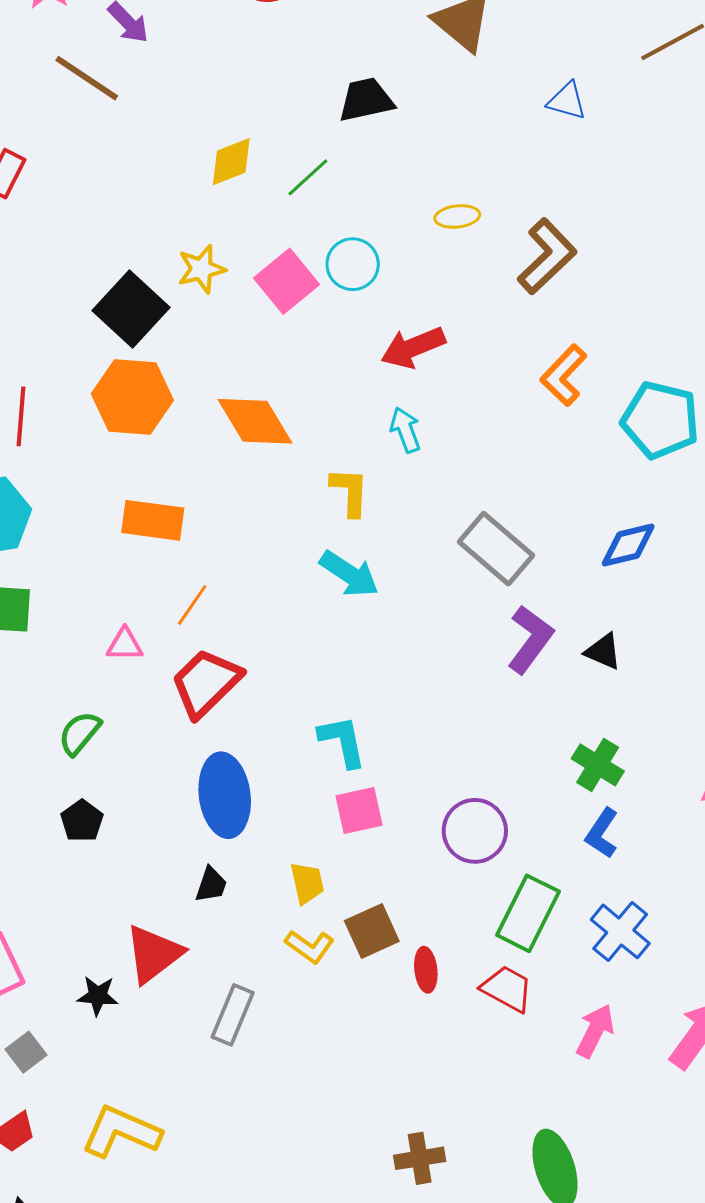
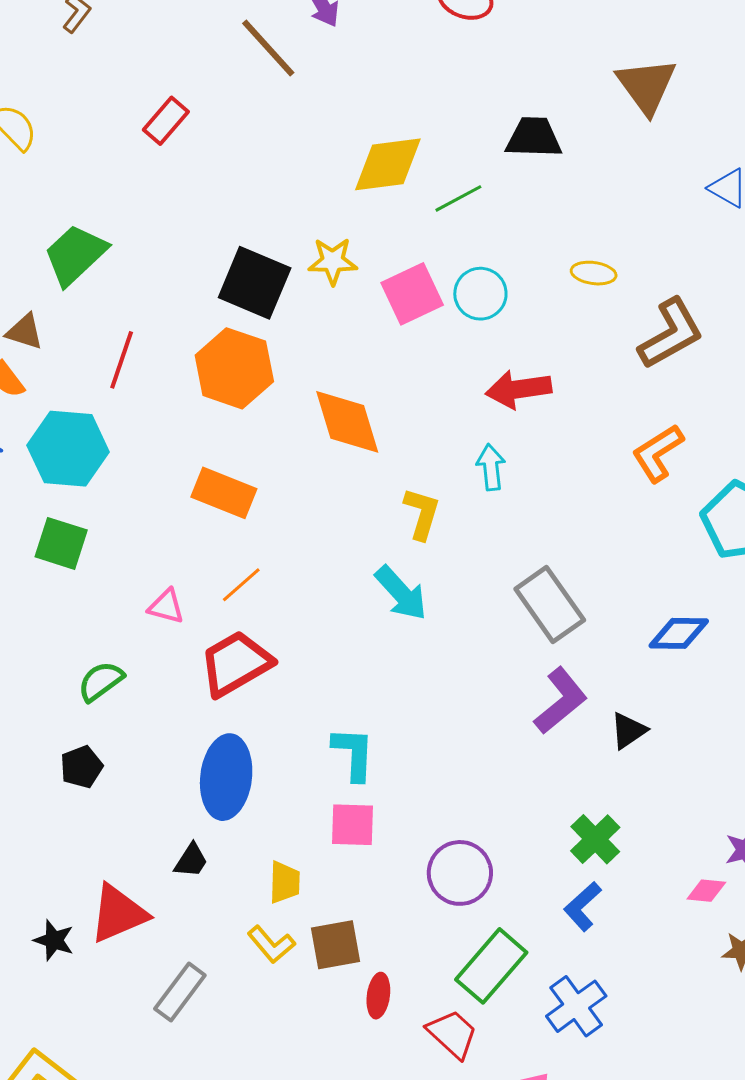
yellow diamond: (231, 162) -> (388, 164), size x1.4
black square: (131, 309) -> (255, 283), turned -34
black triangle: (603, 651) -> (628, 731), turned 48

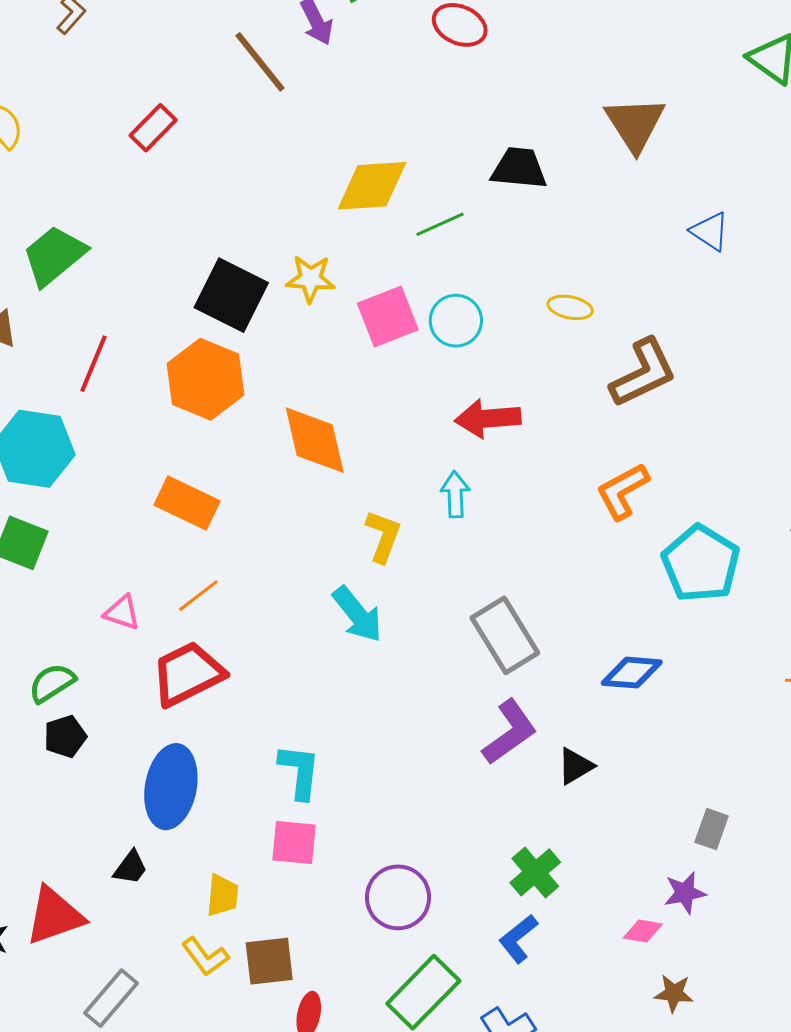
black pentagon: (81, 767) -> (65, 736), moved

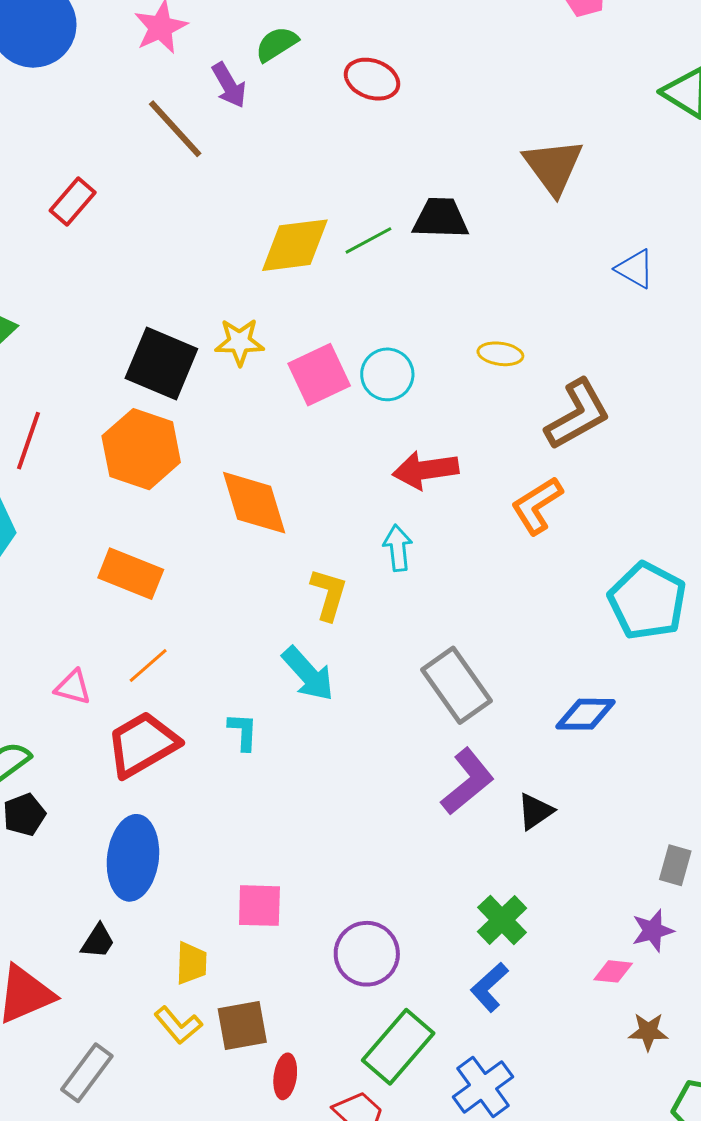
green line: (440, 224) -> (368, 240), moved
orange L-shape: (623, 491) -> (537, 505), moved
cyan L-shape: (300, 771) -> (243, 732), moved, size x0.7

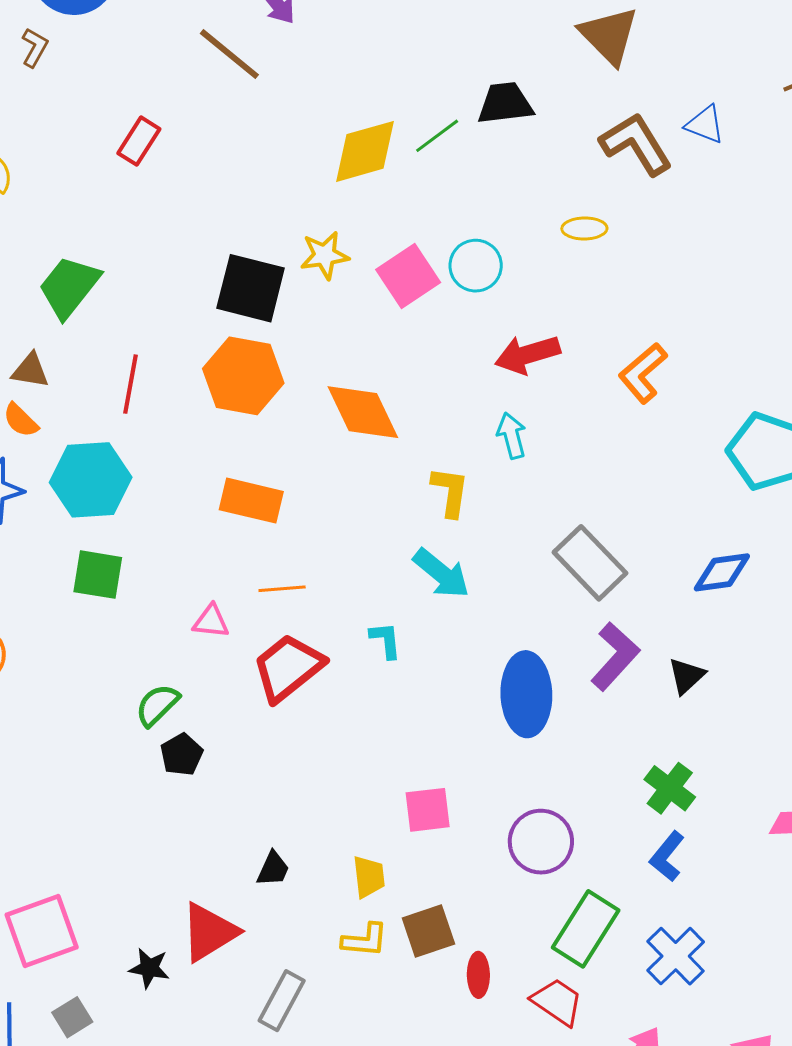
brown L-shape: (578, 414) -> (636, 144), moved, turned -84
orange line: (148, 665) -> (282, 589), turned 45
blue ellipse: (133, 858) -> (526, 694), moved
yellow L-shape: (178, 1025) -> (365, 940), turned -36

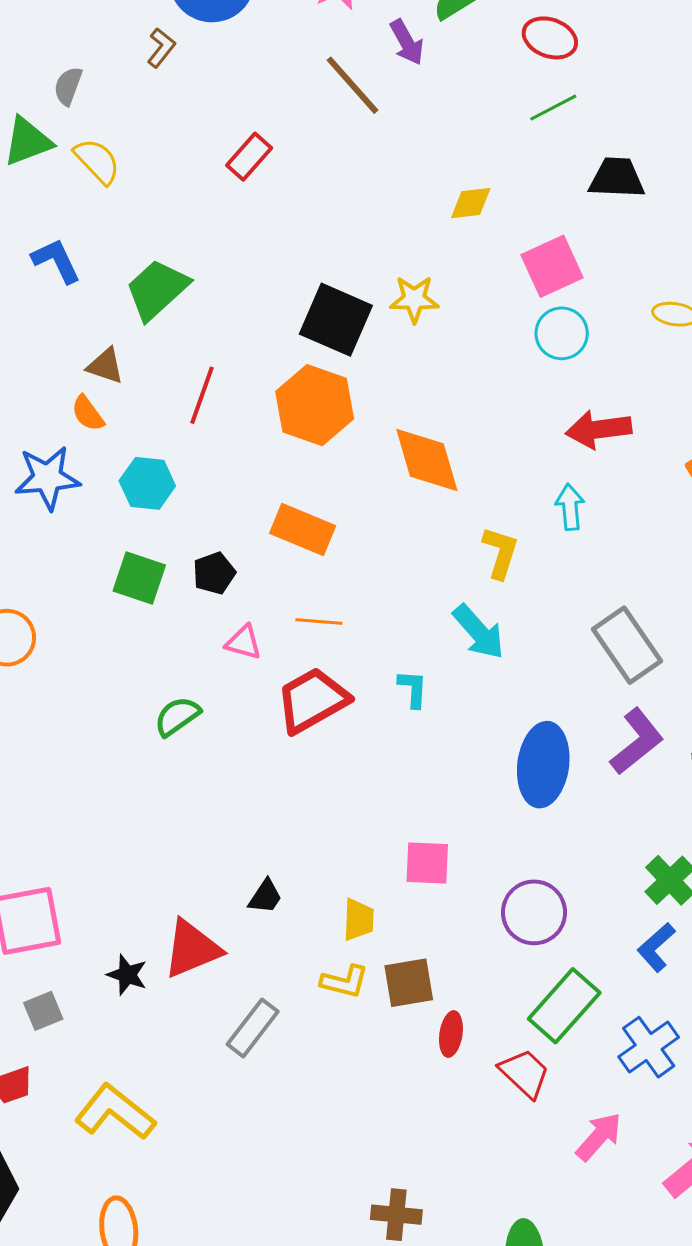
green line: (437, 136) -> (553, 108), moved
yellow diamond: (365, 151) -> (471, 203), size x0.6
pink square: (408, 276) -> (552, 266), moved
cyan hexagon: (91, 480) -> (147, 483), size x0.7
black pentagon: (182, 755) -> (214, 573), moved

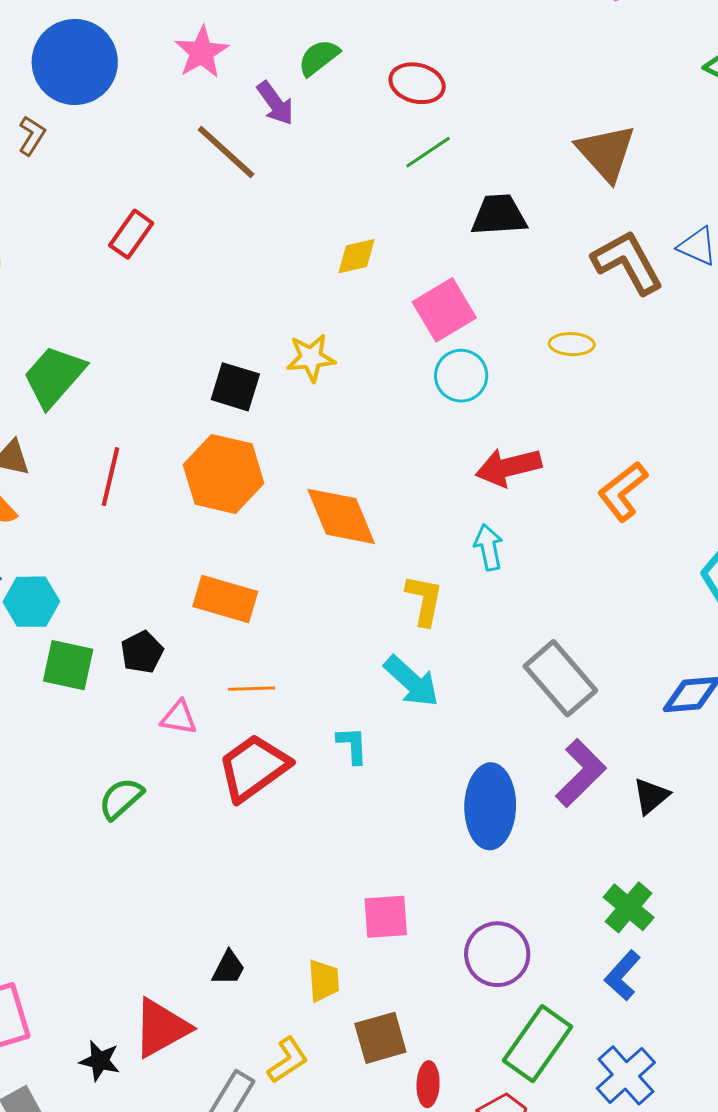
black square: (336, 320) -> (235, 387), size x0.7
cyan hexagon: (147, 483) -> (31, 602), moved
yellow L-shape: (345, 982) -> (288, 1060), moved, turned -42

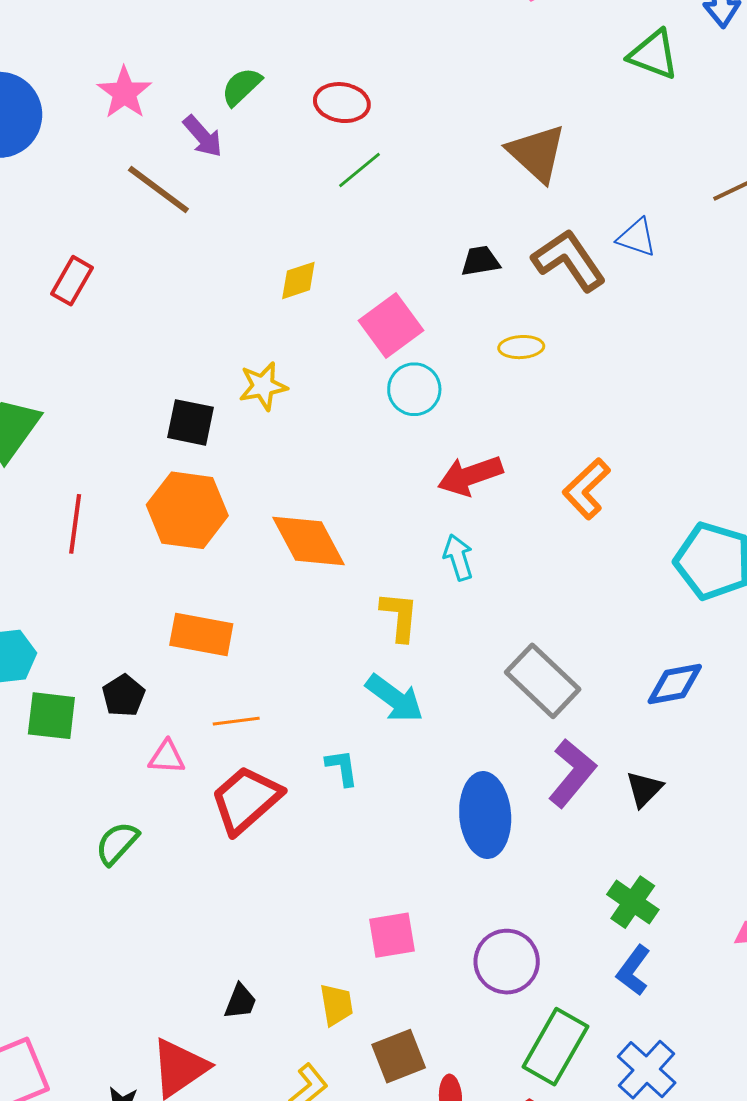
black trapezoid: (499, 215) -> (480, 261), moved, size x0.7

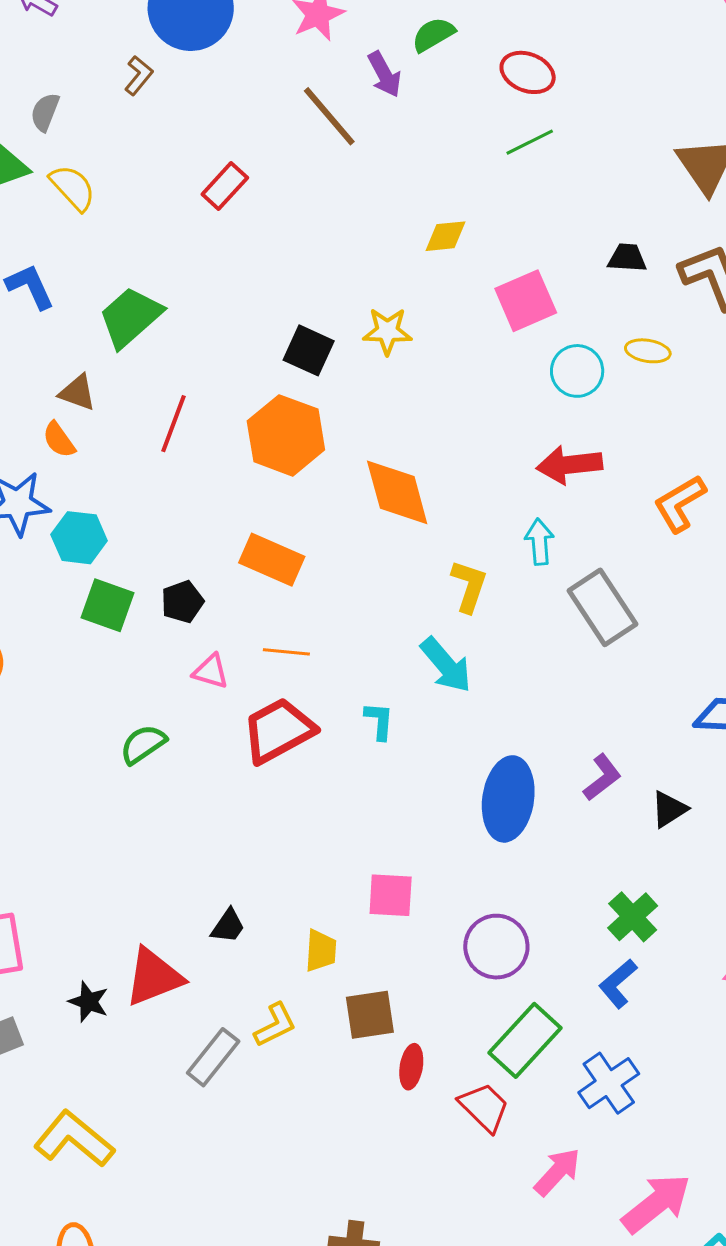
cyan circle: (414, 389) -> (577, 371), moved
gray rectangle: (543, 681) -> (602, 607), moved
purple L-shape: (572, 773) -> (602, 777), size x0.7

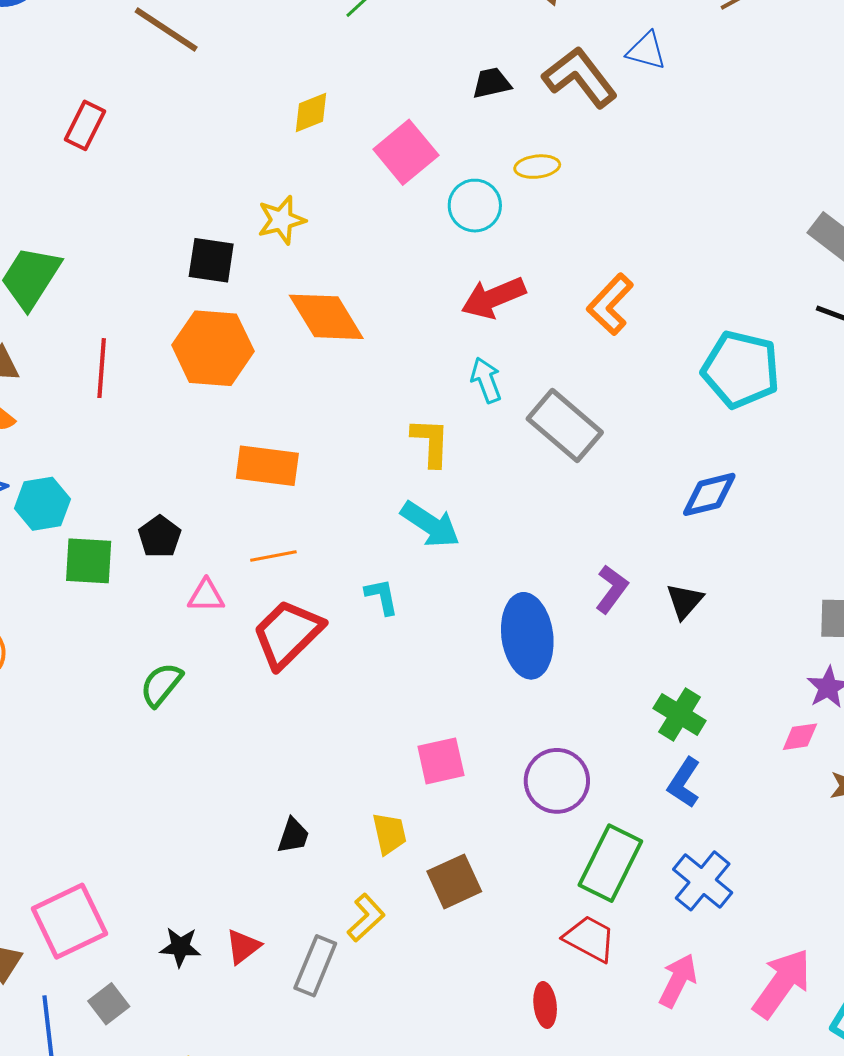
orange diamond: (397, 492) -> (326, 317), moved
orange rectangle: (272, 560) -> (267, 466), moved
red triangle: (154, 977) -> (243, 947), moved, size x0.6
red ellipse: (411, 1067) -> (545, 1005), moved

